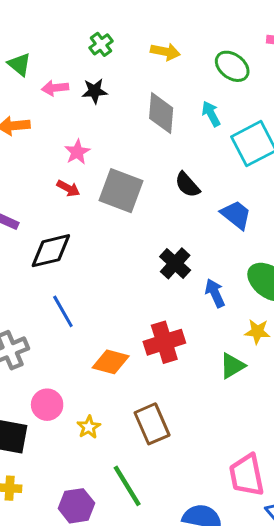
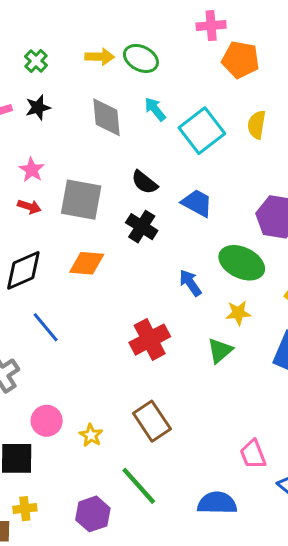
green ellipse: (232, 66) -> (141, 58), moved
black cross: (175, 263) -> (142, 227), moved
orange diamond: (111, 362) -> (87, 263), moved
pink trapezoid: (247, 475) -> (253, 454), size x0.7

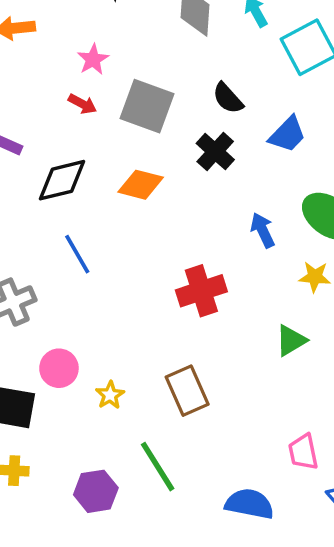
blue trapezoid: (197, 203) -> (287, 134), turned 96
green triangle: (220, 351) -> (291, 340), moved

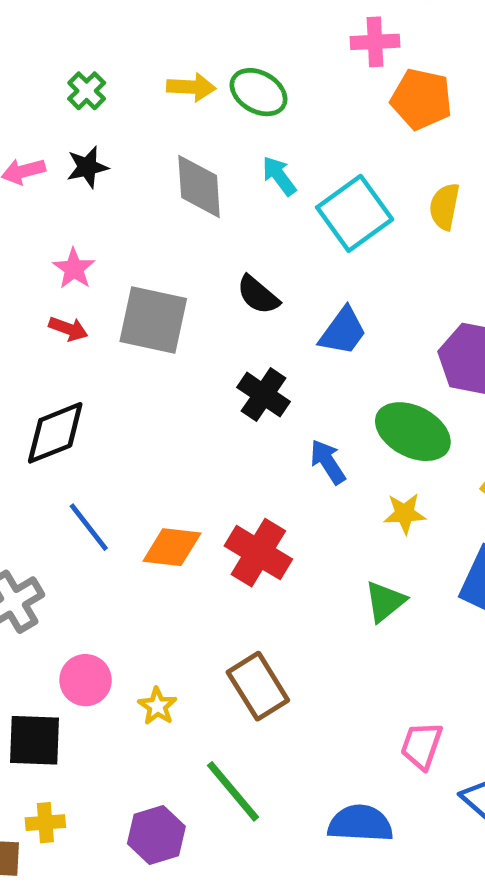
black cross: (215, 152) -> (264, 395), moved
orange diamond: (141, 185) -> (172, 547), moved
red cross: (201, 291) -> (258, 553), turned -33
pink trapezoid: (303, 452) -> (421, 746), turned 39

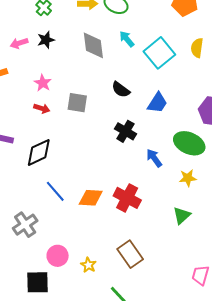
gray square: (153, 320) -> (77, 103), size x0.7

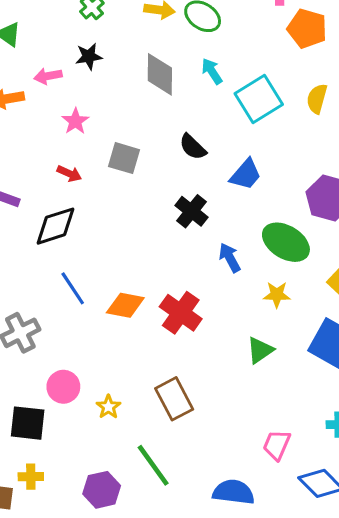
pink arrow: (19, 43) -> (48, 76), moved
red arrow: (42, 108) -> (69, 174), moved

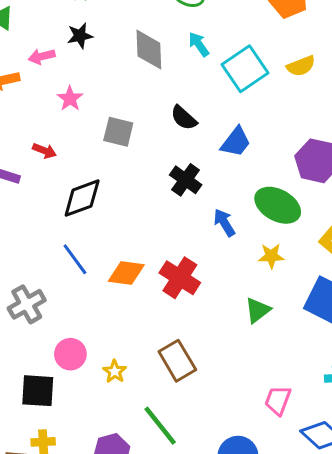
yellow semicircle: (317, 99) -> (301, 66), turned -124
red arrow: (69, 174) -> (44, 151), moved
black diamond: (56, 226) -> (82, 198), moved

